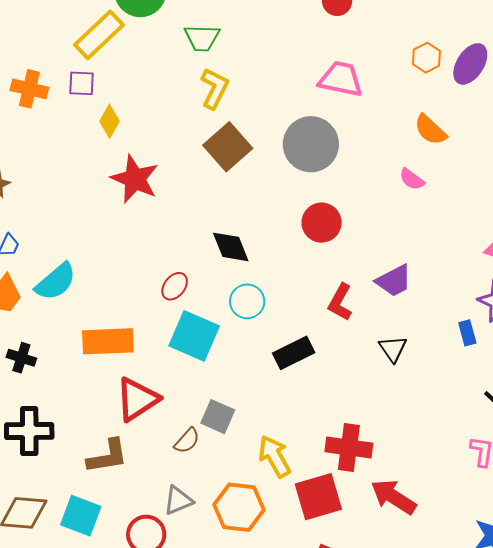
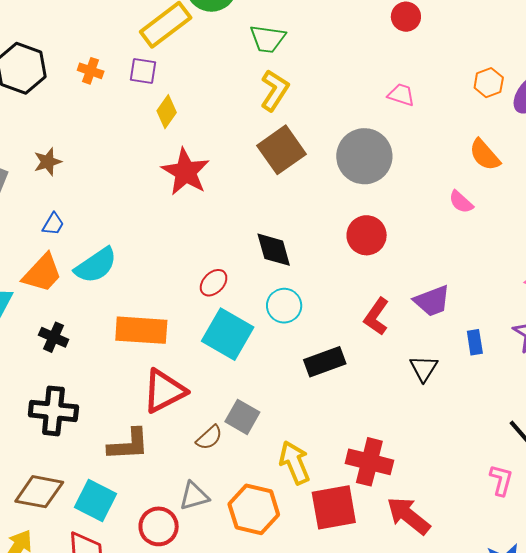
pink trapezoid: (341, 79) -> (401, 95), size x0.6
orange cross: (29, 89) -> (91, 71), size x0.7
blue rectangle: (467, 333) -> (475, 342), moved

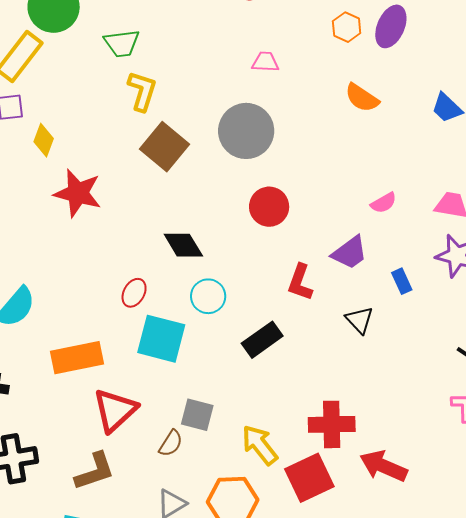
pink semicircle: (461, 202) -> (384, 203), moved, turned -56

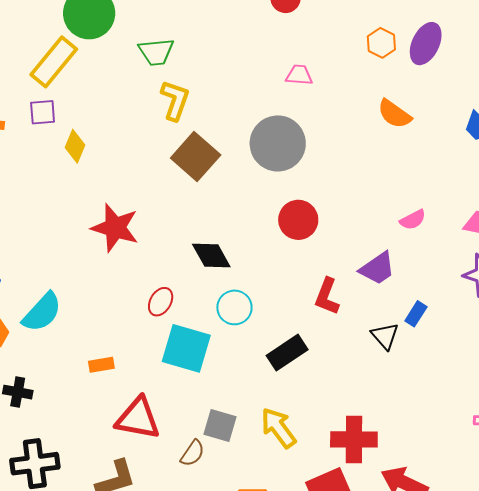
red star: (78, 193) -> (115, 228), moved
blue rectangle: (402, 281) -> (416, 314), moved, turned 55
orange rectangle: (77, 358) -> (101, 365), size x0.5
red triangle: (115, 410) -> (138, 418), turned 51
yellow arrow: (260, 445) -> (278, 428), moved

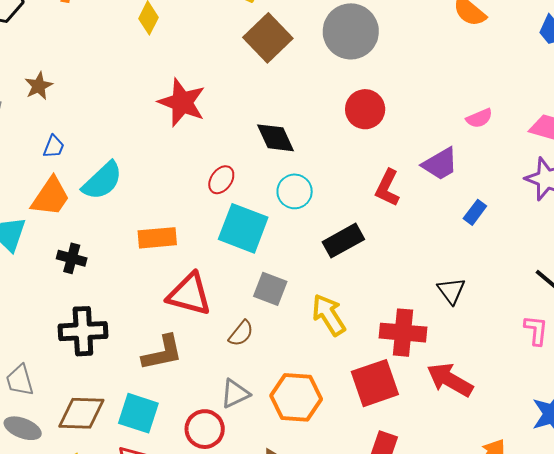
black triangle: (385, 336) -> (451, 291), moved
orange rectangle: (101, 365) -> (157, 238), size x1.5
gray square: (220, 425) -> (270, 289), moved

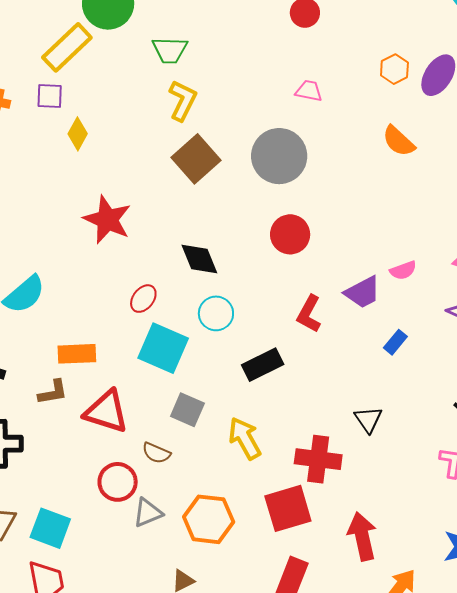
pink semicircle: (479, 118) -> (403, 270), moved
brown semicircle: (241, 333) -> (156, 453), turned 72
brown L-shape: (162, 353) -> (53, 392), moved, size x0.7
red arrow: (450, 380) -> (362, 536), moved, turned 45
red circle: (205, 429) -> (118, 482), moved

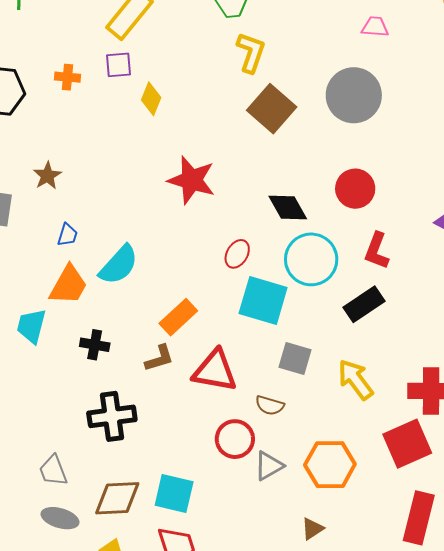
red circle: (290, 234) -> (355, 189), moved
cyan circle: (216, 313) -> (311, 259), size x1.5
red L-shape: (309, 314) -> (377, 251), moved
orange rectangle: (77, 354) -> (178, 317), turned -33

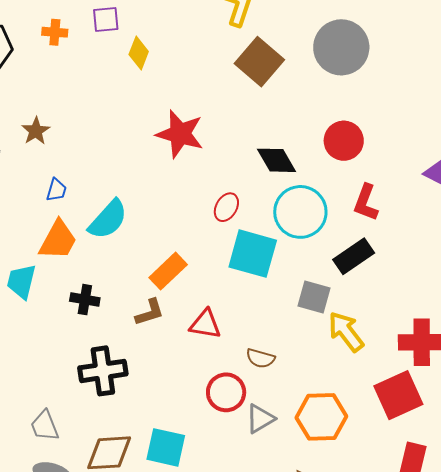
gray square: (295, 359) -> (314, 297), moved
red triangle: (215, 371) -> (205, 324), size x0.7

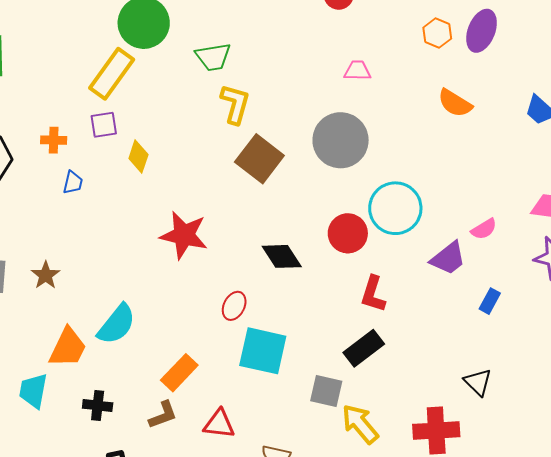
brown star: (36, 131) -> (46, 275), moved
blue trapezoid: (56, 190) -> (73, 183), moved
cyan circle: (300, 212) -> (395, 208), moved

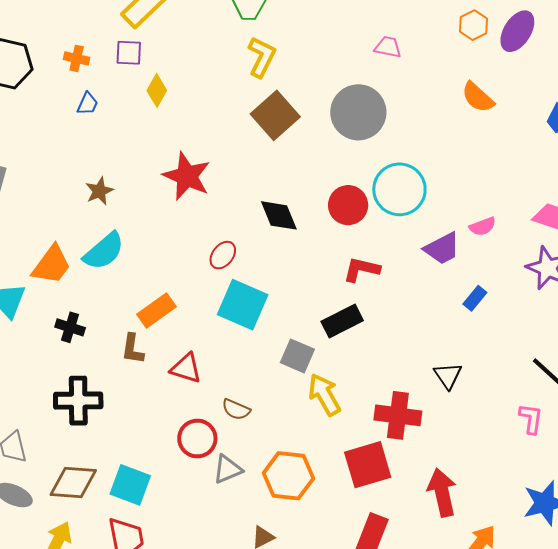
brown star: (46, 275) -> (99, 191), moved
red L-shape: (373, 294) -> (362, 269), turned 75
brown L-shape: (163, 415) -> (132, 349), turned 108

